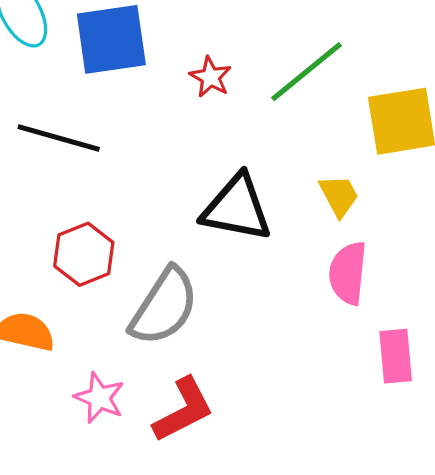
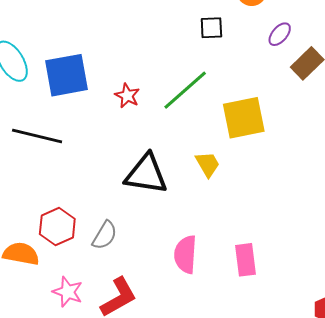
red hexagon: (84, 254) -> (57, 226), moved
pink semicircle: (348, 273) -> (185, 254), moved
gray semicircle: (164, 307) -> (105, 235), size x0.6

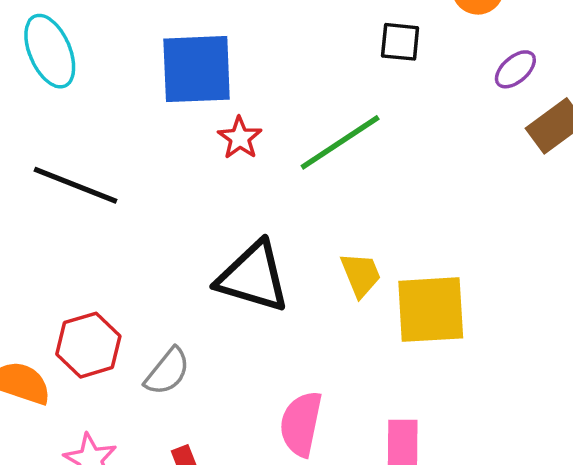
blue square: (67, 75) -> (197, 69), moved
yellow square: (244, 118) -> (431, 310), moved

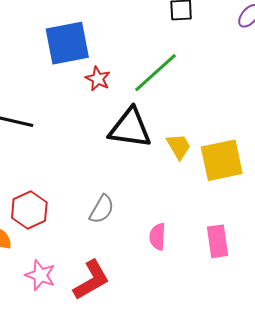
black triangle: (253, 277) -> (130, 128), moved
gray semicircle: (167, 372) -> (102, 209), moved
pink semicircle: (301, 424) -> (157, 237), size x0.7

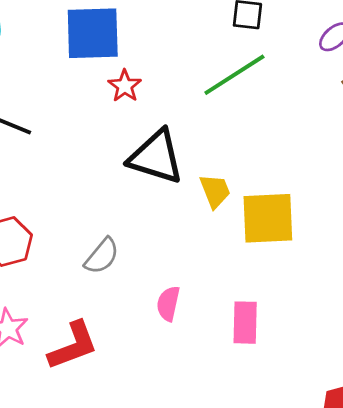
green line: (155, 73) -> (234, 75), moved

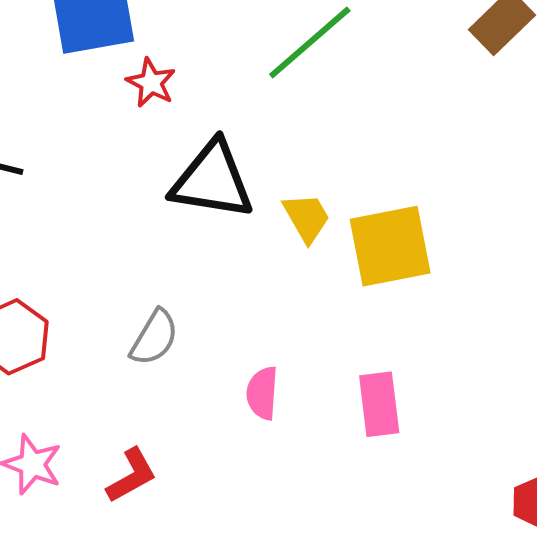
red L-shape: (73, 346) -> (131, 476), size x0.7

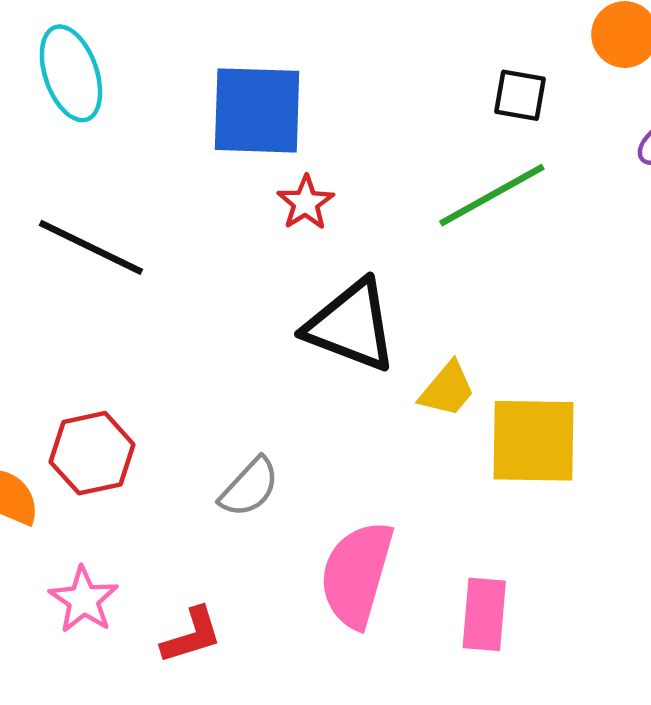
yellow trapezoid: (307, 218) -> (447, 389), turned 58
pink semicircle: (262, 393) -> (357, 574), size x1.8

